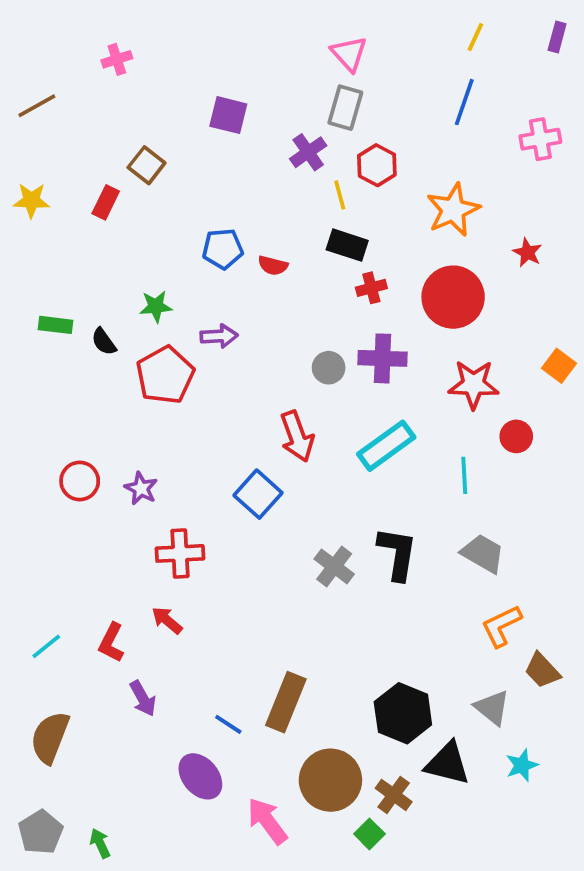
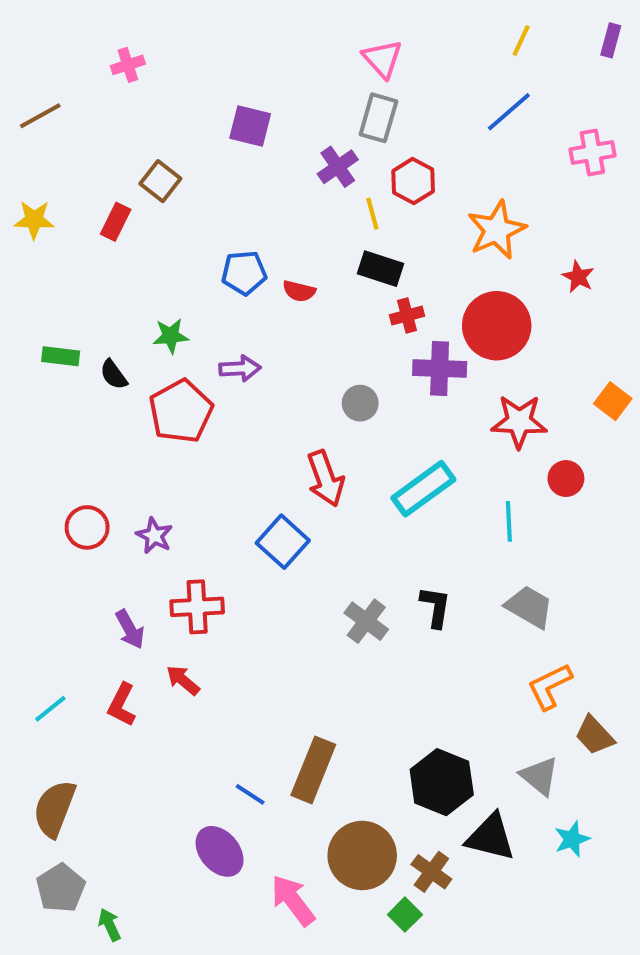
blue line: (464, 102) -> (509, 112), turned 30
purple cross: (382, 358) -> (440, 368), moved
black L-shape: (397, 553) -> (436, 607), size x0.7
purple arrow: (143, 698) -> (130, 629), moved
gray pentagon: (41, 832) -> (61, 888), moved

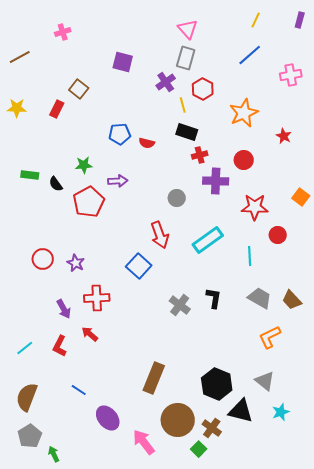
red circle: (497, 326) -> (244, 160), size x0.6
brown trapezoid: (594, 735) -> (292, 300), moved
blue line: (250, 794) -> (79, 390), moved

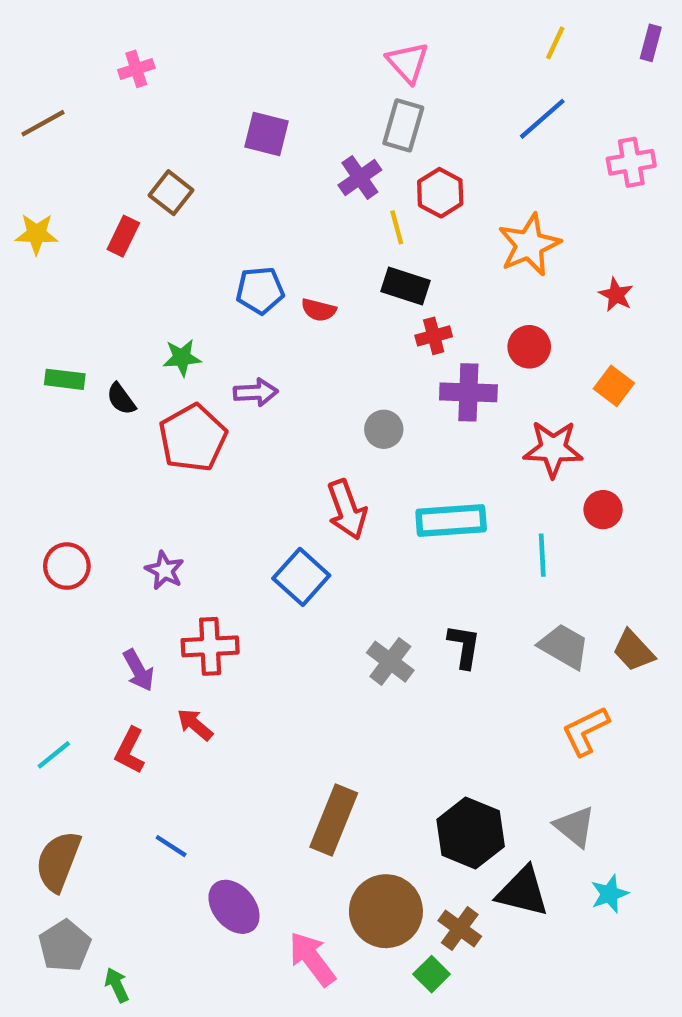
orange square: (301, 197) -> (614, 386), moved
cyan rectangle: (208, 240) -> (451, 520), turned 32
red circle: (43, 259) -> (67, 566), moved

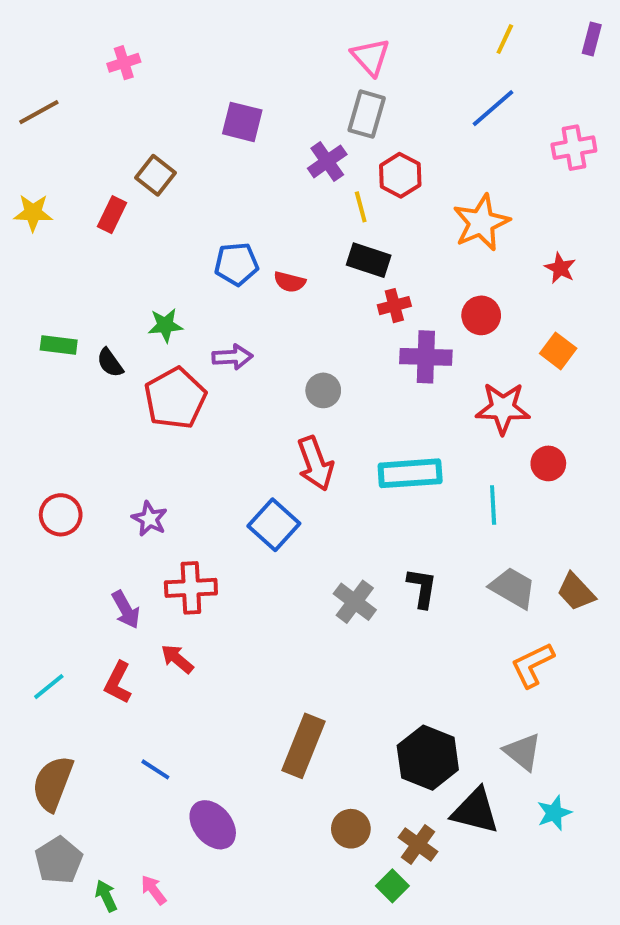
gray circle: (384, 429) -> (323, 390), moved
brown circle: (386, 911) -> (351, 829), size x0.6
pink arrow: (312, 959) -> (153, 890), moved, size x0.6

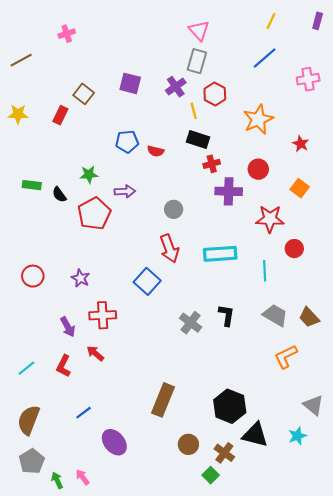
purple square: (242, 122) -> (130, 83), moved
gray triangle: (523, 752) -> (313, 405), moved
blue line: (155, 769) -> (84, 413), turned -70

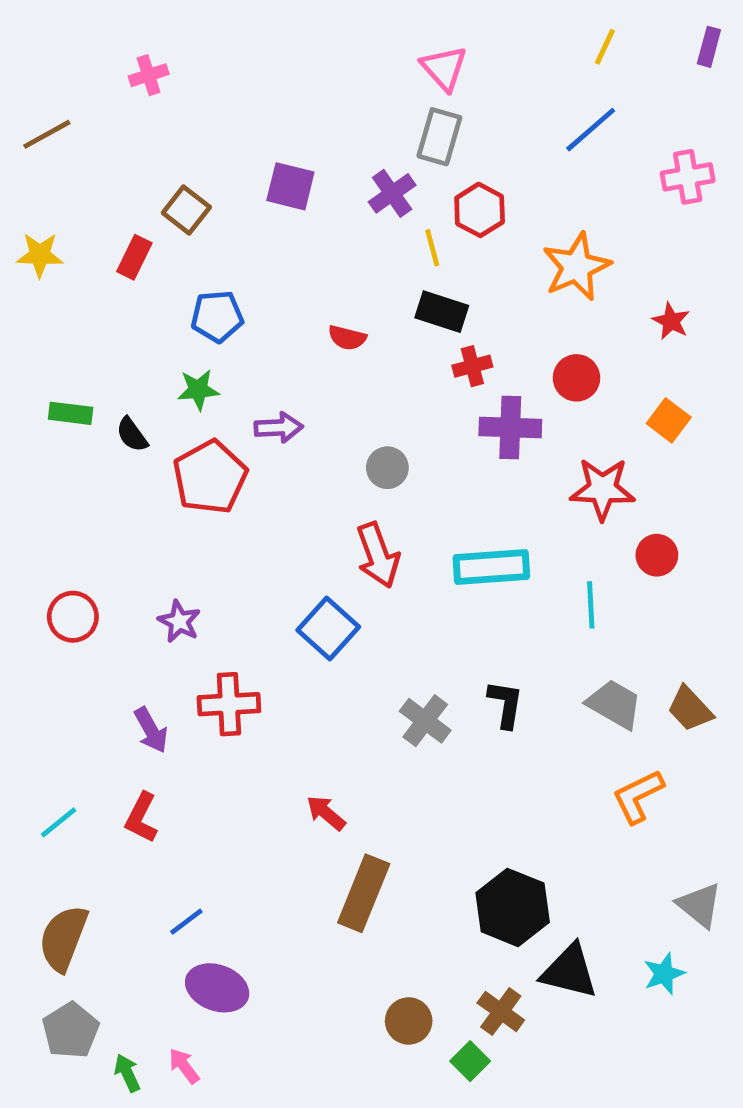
blue pentagon: (127, 142) -> (217, 316), moved
red arrow: (95, 353) -> (326, 813), moved
purple ellipse: (114, 442) -> (217, 988), moved, turned -30
brown circle: (188, 444) -> (409, 1021), moved

